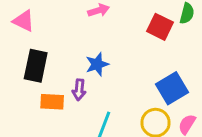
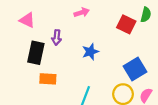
blue star: (97, 64) -> (90, 52), moved
purple arrow: (79, 90) -> (57, 38), moved

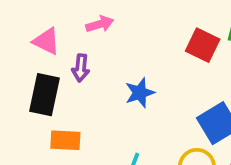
pink arrow: (82, 12) -> (100, 24), moved
pink triangle: (27, 20) -> (46, 41), moved

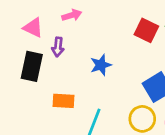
orange rectangle: (65, 140) -> (63, 101), moved

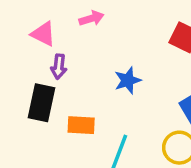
purple arrow: (58, 47) -> (59, 67), moved
black rectangle: (32, 66) -> (42, 103), moved

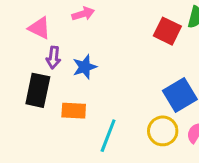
blue star: (128, 80) -> (85, 67), moved

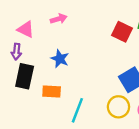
purple arrow: (53, 58) -> (16, 52), moved
blue star: (85, 67) -> (60, 59), turned -30

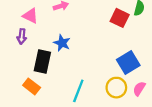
black rectangle: (25, 76) -> (42, 61), moved
orange rectangle: (52, 92) -> (32, 86), moved, turned 35

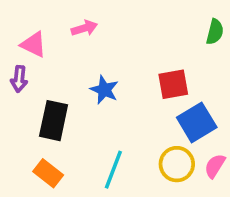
red square: (120, 18) -> (173, 84), moved, turned -36
blue star: (62, 43) -> (104, 90), moved
orange rectangle: (32, 86) -> (48, 173), moved

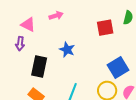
red square: (173, 84) -> (105, 28), moved

